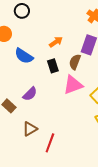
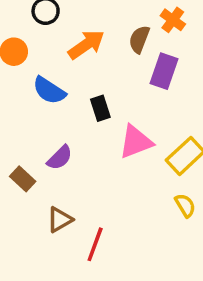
orange arrow: (56, 42) -> (86, 45), moved, size x1.5
brown semicircle: (75, 62) -> (139, 39), moved

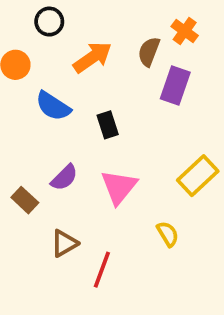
pink triangle: (136, 142) -> (119, 187), moved, turned -30
yellow semicircle: (185, 205) -> (168, 234), moved

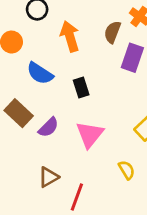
orange arrow: (93, 57) -> (70, 36), turned -72
brown rectangle: (25, 200) -> (19, 113), moved, size x1.4

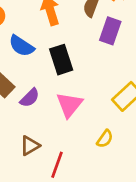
black rectangle: (81, 88) -> (61, 60), size x1.5
yellow semicircle: (127, 170) -> (105, 139), turned 66

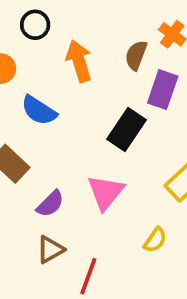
black rectangle: (61, 60) -> (127, 130), moved, turned 52
purple semicircle: (30, 98) -> (50, 204), moved

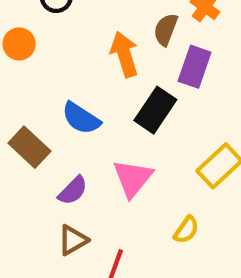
orange arrow: (79, 61) -> (124, 54), moved
blue semicircle: (39, 110) -> (81, 118), moved

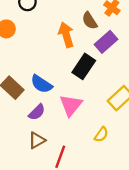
brown semicircle: (166, 30) -> (90, 21), turned -54
purple rectangle: (195, 67) -> (106, 42), turned 30
blue semicircle: (81, 118) -> (41, 84), moved

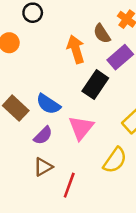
yellow semicircle: (101, 134) -> (115, 160), size x1.5

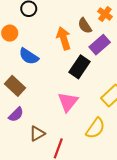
blue semicircle: (48, 104) -> (29, 56), moved
purple semicircle: (43, 135) -> (16, 115), moved

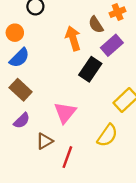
orange cross: (105, 14) -> (118, 12), turned 32
blue semicircle: (29, 56) -> (19, 58), moved, turned -78
pink triangle: (68, 102) -> (65, 113), moved

